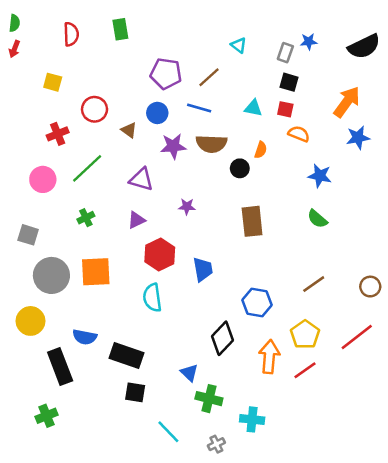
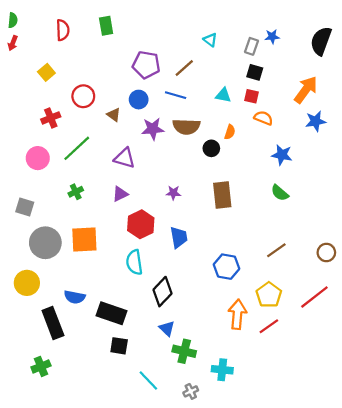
black semicircle: (364, 46) -> (321, 41), turned 136
yellow square: (53, 82) -> (46, 72), turned 35
purple star: (187, 207) -> (173, 193), moved
black diamond: (223, 338) -> (163, 292), moved

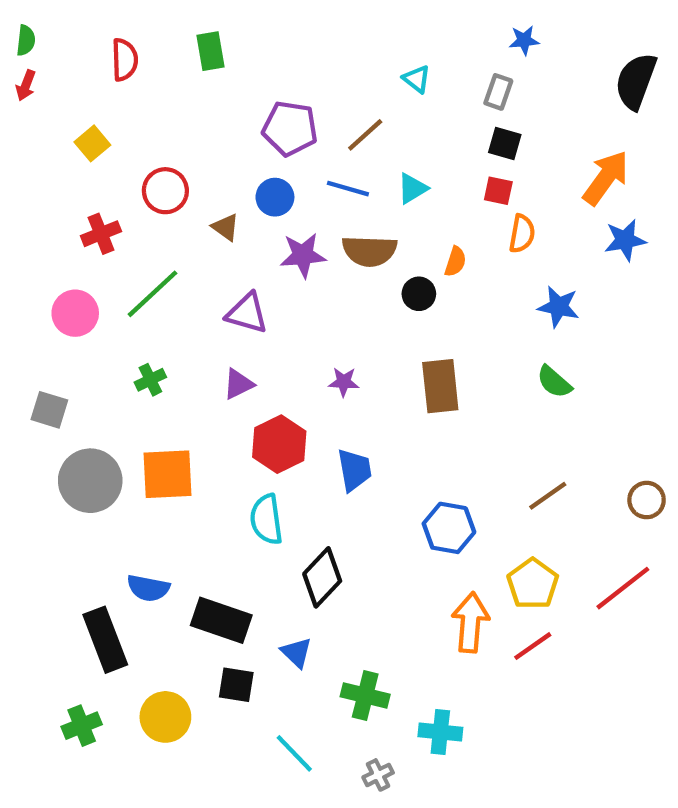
blue star: (272, 37) -> (524, 40), moved
cyan triangle: (223, 95) -> (412, 189), moved, turned -42
orange semicircle: (263, 118) -> (522, 234), turned 78
yellow circle: (27, 283) -> (165, 717), moved
blue triangle: (167, 328) -> (296, 653), moved

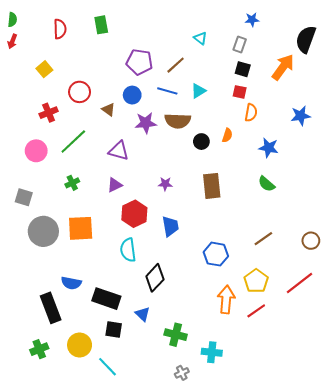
orange arrow: (606, 178) -> (283, 67), moved
orange semicircle: (455, 262) -> (227, 135), moved
cyan line: (294, 753) -> (107, 367), moved

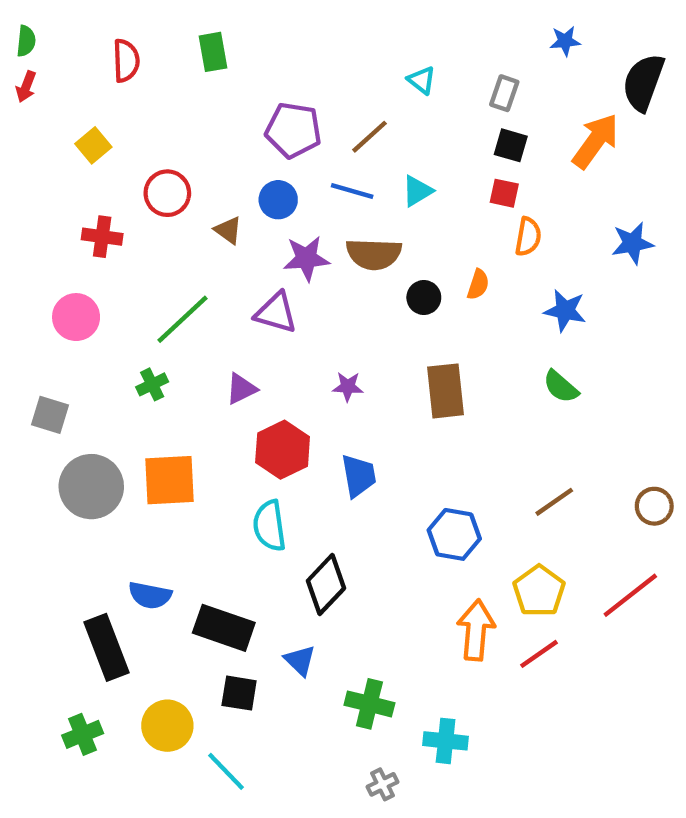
blue star: (252, 20) -> (565, 41), moved
red cross: (49, 113) -> (102, 237), turned 30
green line: (73, 142) -> (183, 319), moved
purple triangle: (119, 151) -> (276, 313), moved

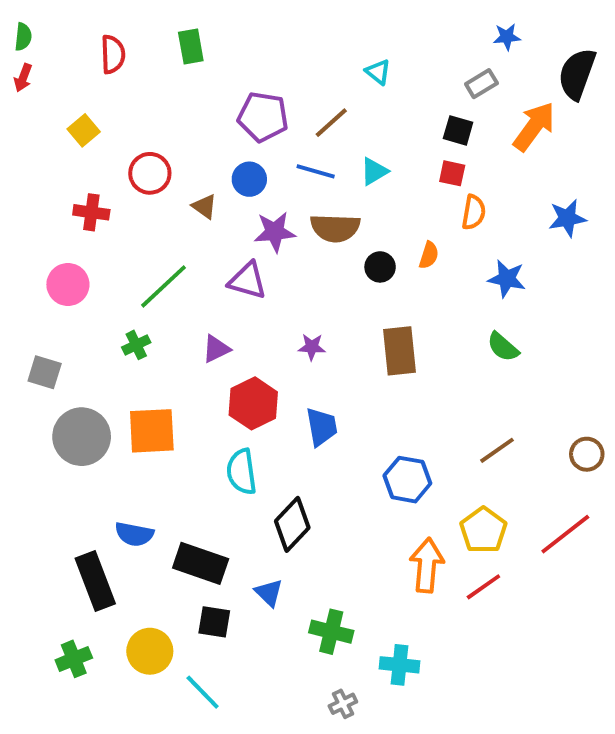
gray rectangle: (504, 93) -> (481, 84), moved, turned 40

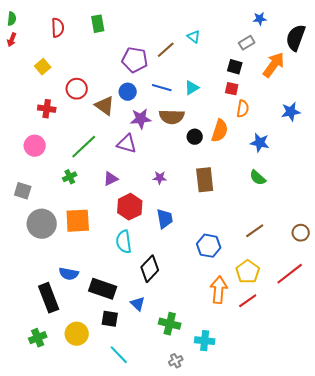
brown line: (331, 123) -> (166, 50), moved
brown triangle: (204, 206) -> (105, 106), size x1.5
orange semicircle: (429, 255) -> (220, 131), size x1.6
cyan line: (203, 692) -> (119, 355), moved

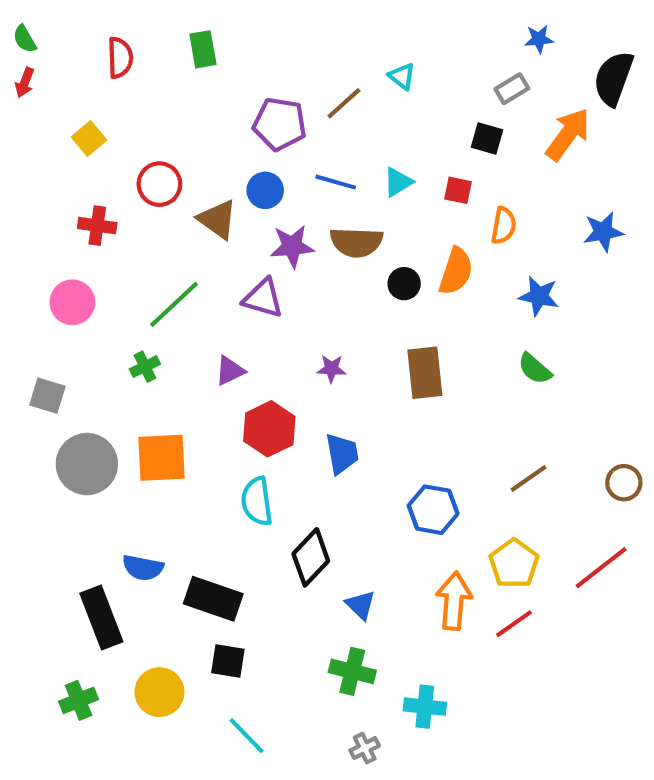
green semicircle: (12, 19) -> (25, 39), turned 144
red square: (232, 89) -> (458, 190), moved
blue triangle: (138, 304) -> (361, 605), moved

